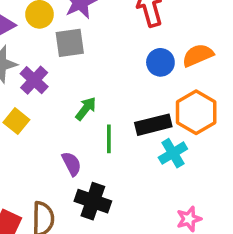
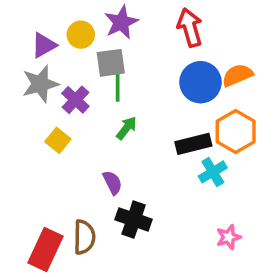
blue circle: (160, 62) -> (200, 82), size x1.5
green line: (109, 139) -> (118, 87), moved

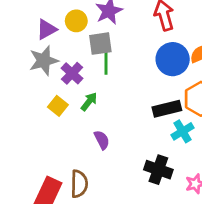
green arrow: (127, 128) -> (89, 102), moved
black cross: (134, 220) -> (158, 170), moved

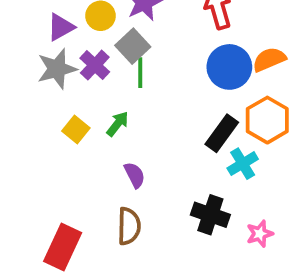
gray square: (100, 44) -> (133, 46), turned -35
purple cross: (72, 73) -> (95, 65), moved
black rectangle: (167, 109) -> (222, 133), turned -40
brown semicircle: (79, 184) -> (129, 226), moved

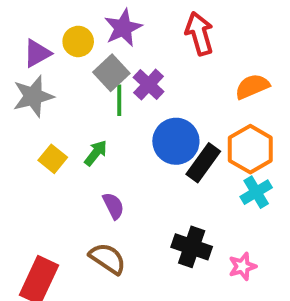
purple cross: (95, 65) -> (149, 85), moved
blue circle: (229, 67) -> (176, 141), moved
cyan cross: (243, 164) -> (256, 192), moved
brown semicircle: (129, 226) -> (107, 259), turned -57

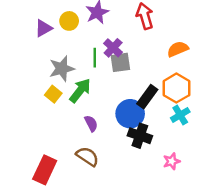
gray square: (111, 73) -> (120, 62), moved, turned 35
gray star: (33, 96) -> (62, 69), moved
blue circle: (176, 141) -> (130, 114), moved
green arrow: (96, 153) -> (80, 91), size x1.5
black cross: (192, 247) -> (140, 136), moved

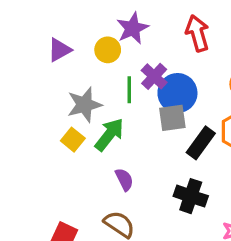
yellow circle: (69, 21) -> (108, 50), moved
gray square: (120, 62) -> (172, 118), moved
blue circle: (130, 114) -> (177, 93), moved

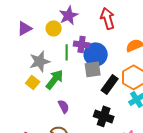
purple cross: (154, 76) -> (82, 44), turned -35

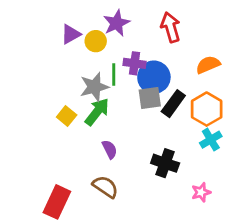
purple triangle: (25, 28) -> (71, 34), moved
gray star: (40, 61) -> (94, 87), moved
black rectangle: (110, 84) -> (173, 104), moved

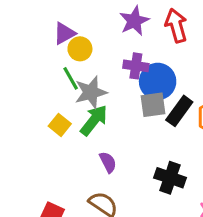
purple star: (116, 23) -> (134, 21), moved
yellow circle: (96, 41) -> (80, 49), moved
green line: (114, 74) -> (71, 78), moved, turned -30

